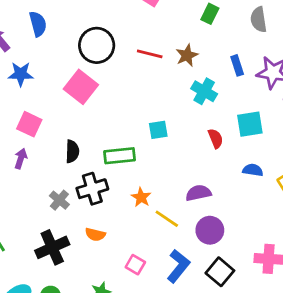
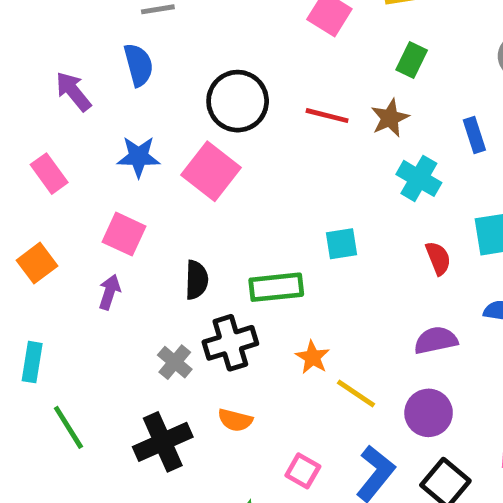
green rectangle: (210, 14) -> (412, 60), moved
blue star: (21, 74) -> (139, 157), moved
purple semicircle: (198, 193) -> (436, 340), moved

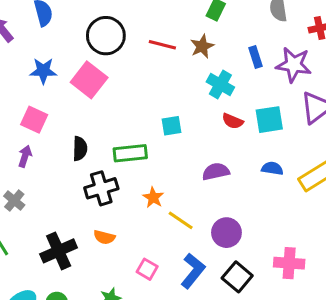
red semicircle: (438, 258) -> (233, 121), moved, turned 135
purple semicircle: (436, 340) -> (216, 172), moved
gray cross: (175, 362) -> (14, 201), moved

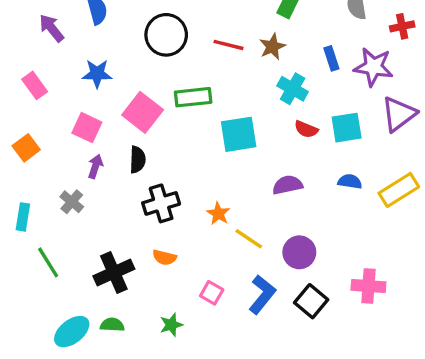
pink square: (89, 80) -> (143, 112), moved
cyan square: (172, 126) -> (239, 134), size x1.6
green rectangle: (130, 153) -> (193, 97), moved
purple arrow: (25, 156) -> (95, 166), moved
gray cross: (14, 201) -> (72, 202), moved

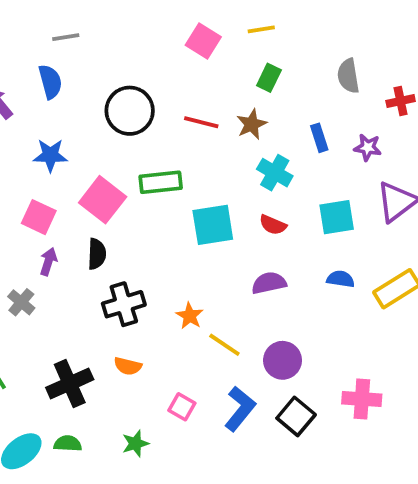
purple star: (374, 67) -> (368, 147), size x0.6
red semicircle: (306, 129) -> (273, 225), moved

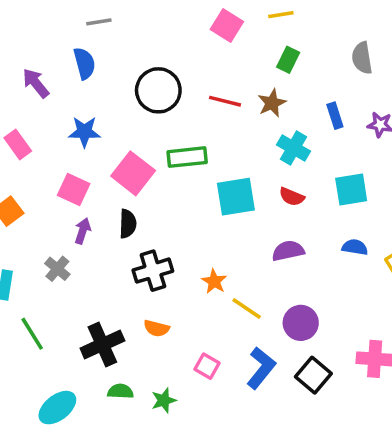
green semicircle: (68, 444) -> (120, 391), moved

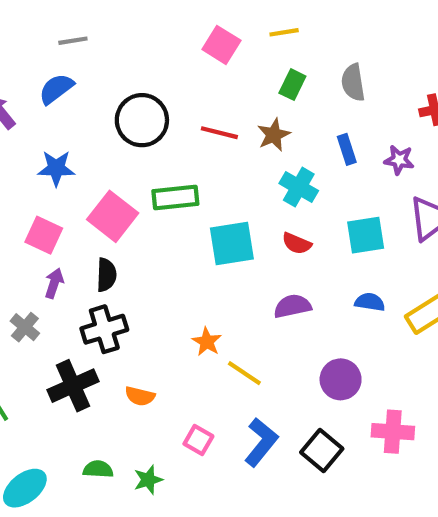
gray semicircle: (362, 58) -> (353, 83), moved
blue semicircle: (84, 63) -> (56, 89), turned -112
black cross: (153, 271) -> (104, 329), moved
purple circle: (301, 323) -> (341, 379), moved
black cross: (102, 344) -> (73, 386), moved

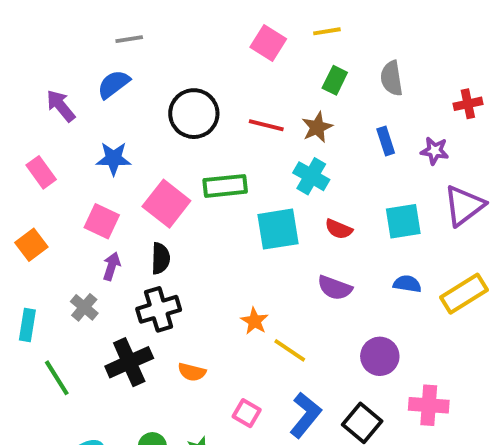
cyan cross: (299, 187) -> (311, 176), moved
purple semicircle: (292, 306) -> (335, 288), turned -148

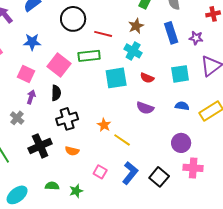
red line: (266, 125) -> (103, 34), moved
blue rectangle: (386, 141) -> (171, 33), size x1.5
black cross: (159, 309) -> (67, 119), moved
purple circle: (380, 356) -> (181, 143), moved

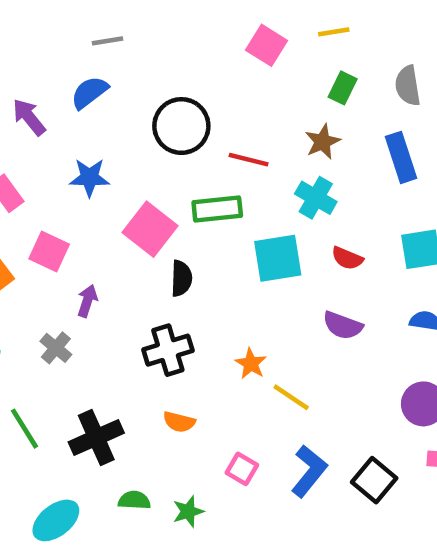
pink square: (26, 74) -> (49, 252), moved
black semicircle: (56, 93) -> (181, 278), moved
black cross: (40, 146) -> (96, 438), moved

